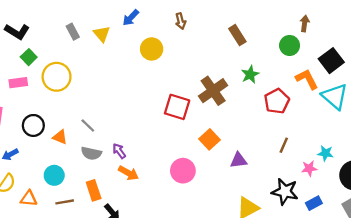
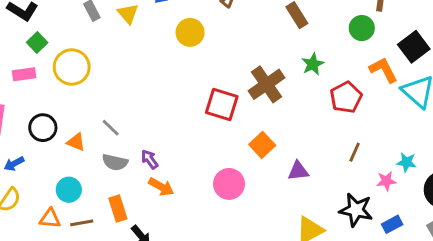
orange triangle: (29, 199) -> (50, 219), moved

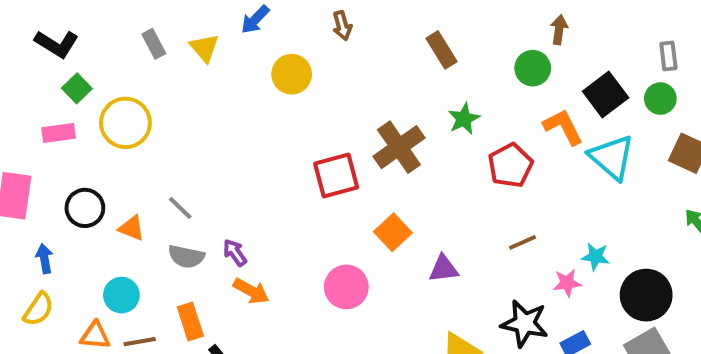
red square: (222, 105) -> (336, 176), turned -32
brown line: (355, 152) -> (523, 242), turned 42
blue arrow: (14, 164) -> (44, 259), turned 108

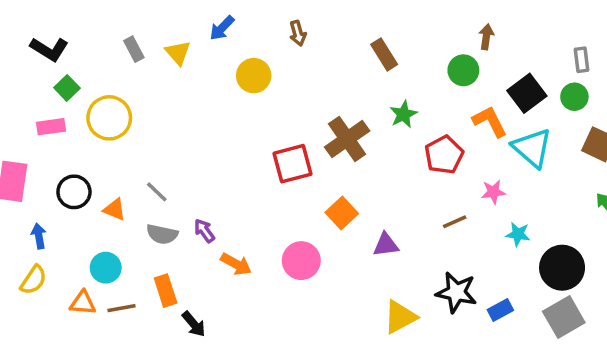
pink star: (567, 283) -> (493, 192), moved
orange arrow: (251, 291) -> (236, 264), moved

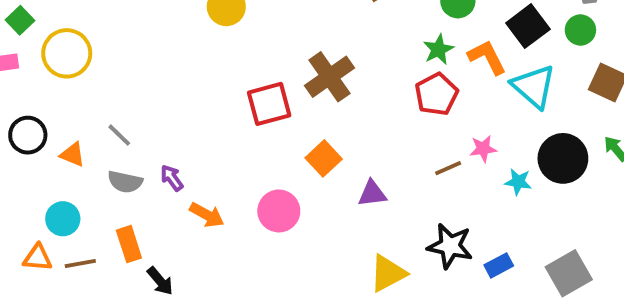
green star: (403, 114) -> (438, 49), moved
pink star: (493, 192) -> (483, 149), moved
black circle: (562, 268) -> (563, 158), moved

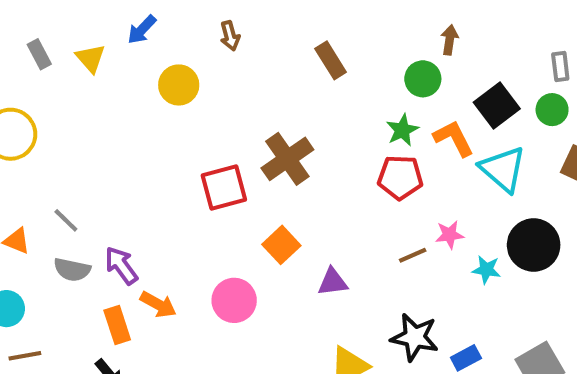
red pentagon: (436, 94) -> (400, 177), turned 30
purple arrow: (172, 178) -> (121, 266), size x1.4
orange rectangle: (129, 244) -> (117, 325), moved

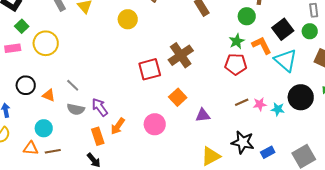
pink star: (450, 235) -> (260, 104), moved
orange arrow: (158, 304) -> (118, 126), turned 96

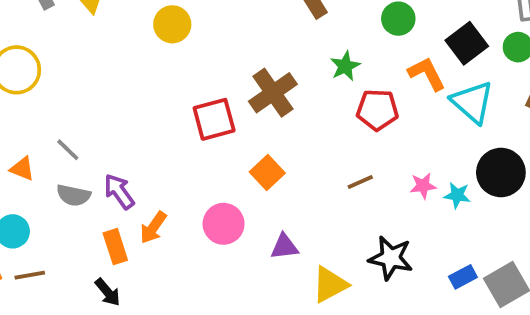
green star: (237, 41) -> (345, 66), moved
brown line: (242, 102) -> (360, 182), moved
purple triangle: (203, 115) -> (284, 247), moved
blue rectangle: (268, 152) -> (463, 277), moved

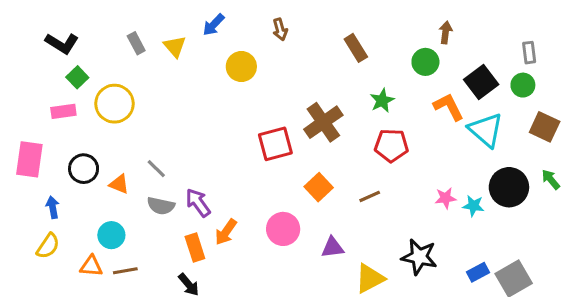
red pentagon: (377, 110) -> (391, 145), moved
brown line: (360, 182) -> (370, 196), moved

